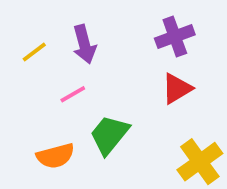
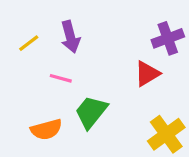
purple cross: (175, 37) -> (168, 38), moved
pink line: (73, 94) -> (61, 78), turned 45

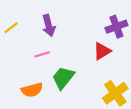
yellow line: (29, 43) -> (11, 28), moved
pink line: (61, 78) -> (42, 54), turned -32

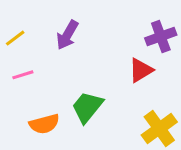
purple arrow: (49, 26) -> (67, 35), turned 45
pink line: (42, 54) -> (23, 75), moved

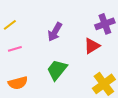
purple arrow: (67, 35) -> (55, 32), moved
orange semicircle: (44, 124) -> (18, 83), moved

